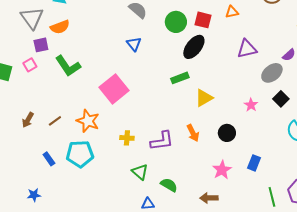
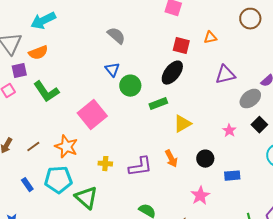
green circle: (176, 22) -> (130, 86), moved
blue rectangle: (254, 163) -> (232, 176), moved, turned 63
green triangle: (140, 172) -> (86, 198), moved, size x1.4

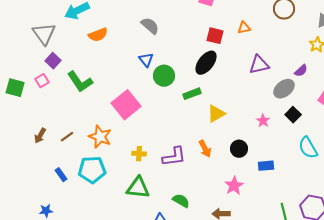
orange semicircle: (38, 53) -> (98, 35), moved
purple square: (19, 71) -> (53, 61), turned -35
green triangle: (86, 198) -> (138, 188), moved, turned -35

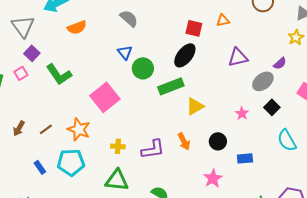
green rectangle: (192, 94) -> (171, 86), size x1.4

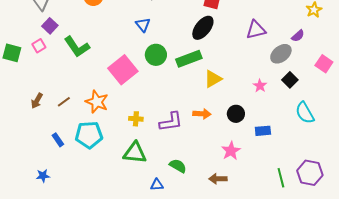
green circle: (143, 68) -> (156, 55), moved
orange arrow: (184, 141) -> (202, 114), turned -60

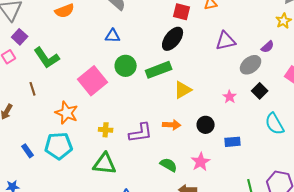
blue triangle: (143, 25) -> (113, 36), turned -49
brown line: (64, 102) -> (33, 89), moved, turned -72
green semicircle: (178, 166) -> (169, 165), moved

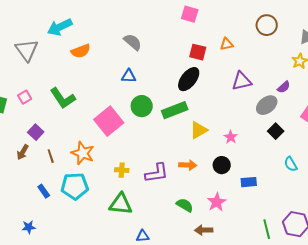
purple square: (20, 37) -> (36, 132), moved
brown line: (33, 89) -> (51, 156), moved
pink star: (230, 97) -> (231, 137), moved
cyan semicircle: (275, 124) -> (291, 164), size x0.7

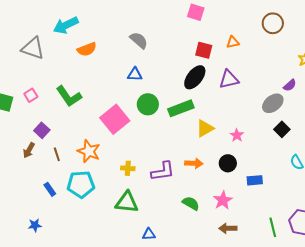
gray triangle: (27, 50) -> (33, 48), turned -35
purple triangle: (242, 81) -> (229, 79), moved
brown arrow: (204, 230) -> (228, 228), moved

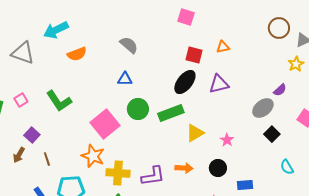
brown circle: (273, 23) -> (279, 28), moved
orange star: (89, 151) -> (93, 156), moved
yellow cross: (128, 168) -> (118, 173), size x1.6

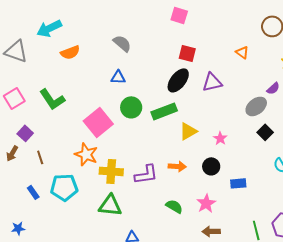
orange triangle: (223, 47) -> (242, 52), moved, turned 48
pink square: (21, 100) -> (14, 98), size x1.5

